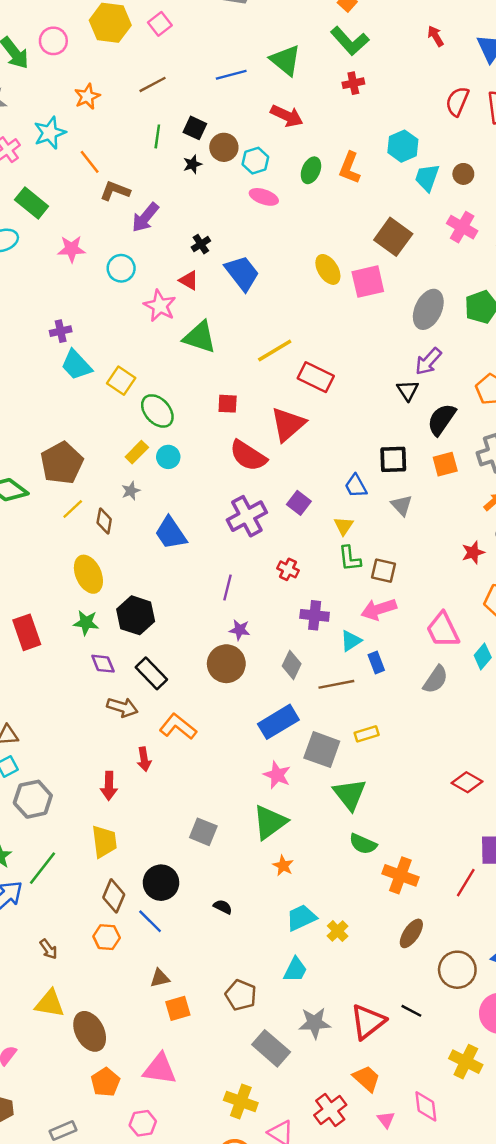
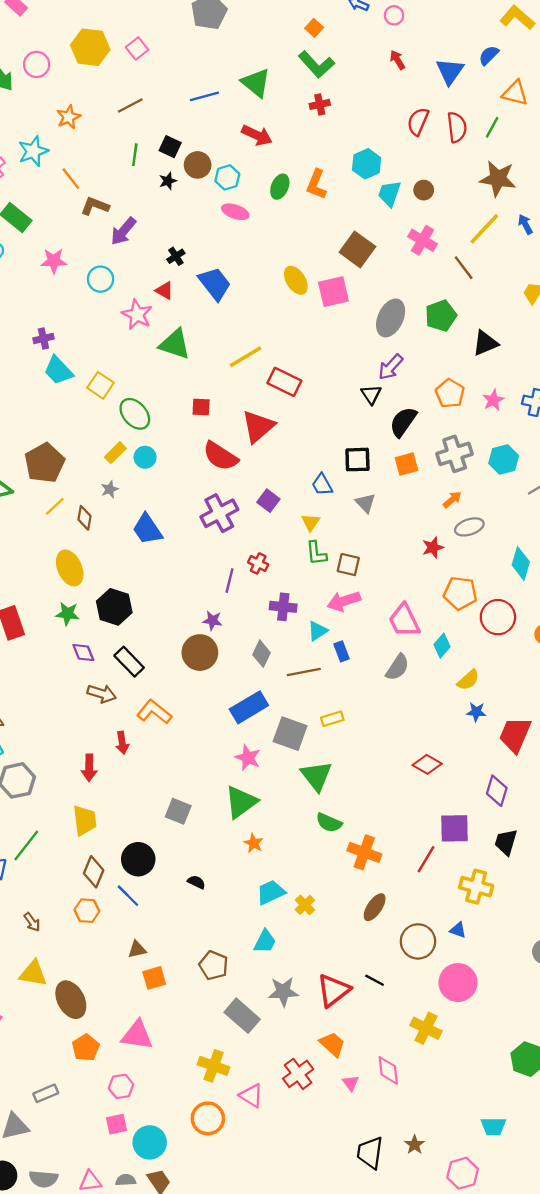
purple line: (228, 588) -> (230, 581), moved

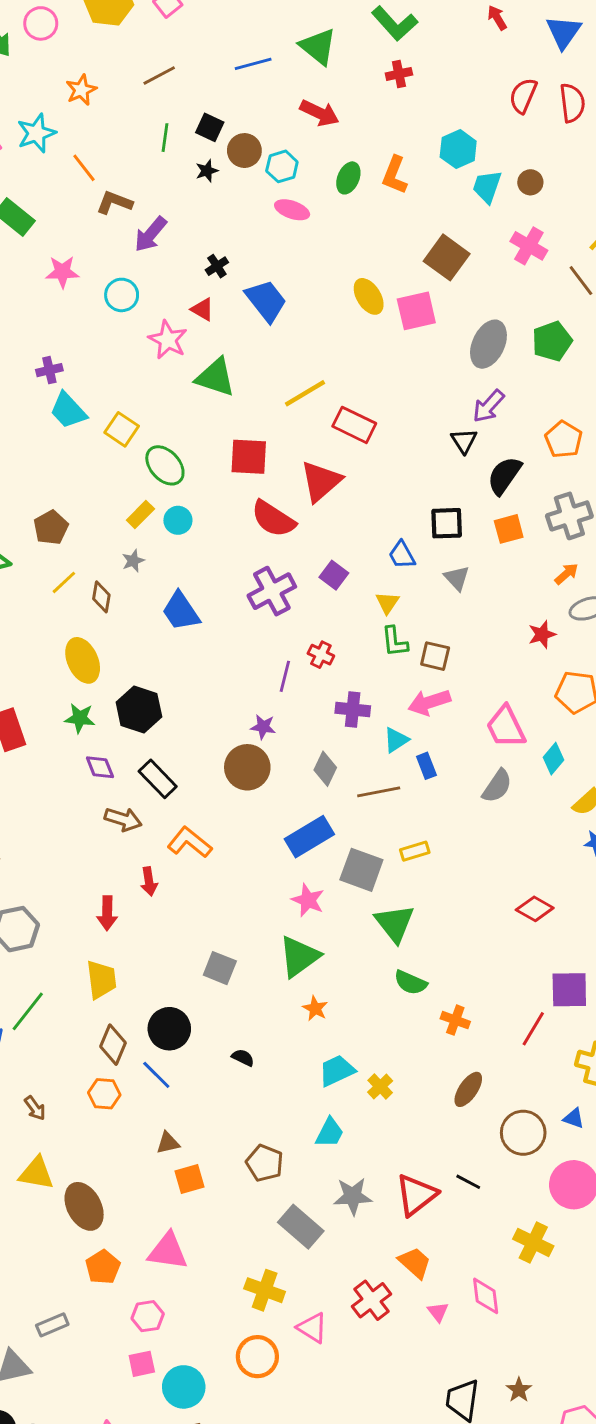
red square: (201, 407) -> (249, 457), size x1.6
brown pentagon: (45, 463) -> (51, 528), size x0.7
orange cross: (364, 852) -> (455, 1020), size x0.7

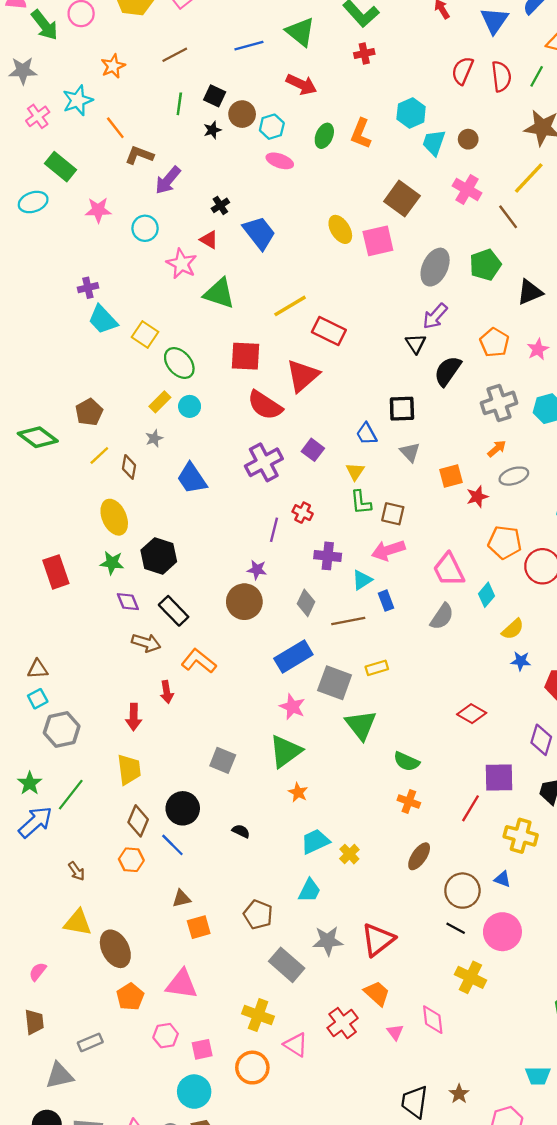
orange square: (509, 529) -> (451, 476), moved
green semicircle: (410, 983) -> (407, 762), moved
black line: (468, 1182) -> (456, 928), moved
pink square: (142, 1364) -> (202, 1049), moved

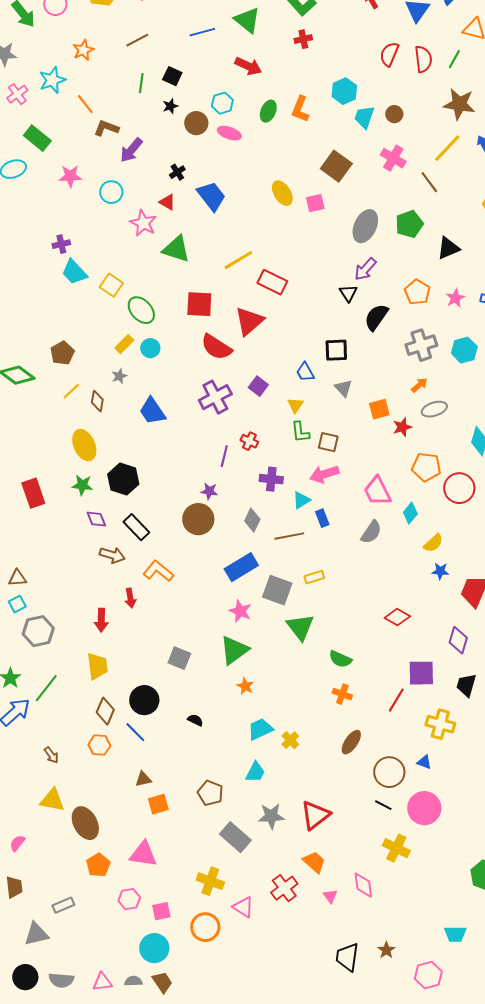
brown circle: (242, 114) -> (196, 123), moved
pink square: (378, 241) -> (315, 203), size x0.7

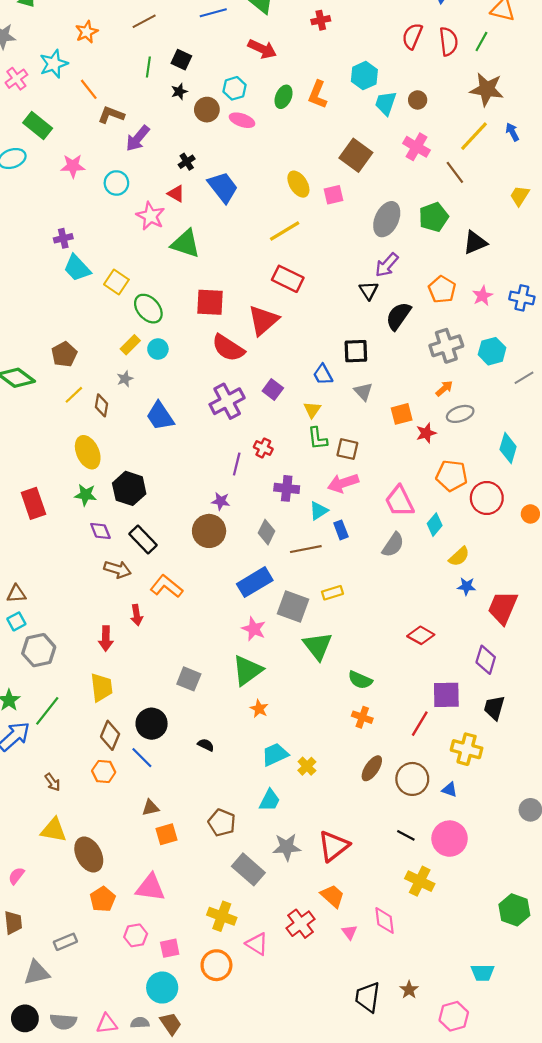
yellow line: (238, 260) -> (285, 231), moved
brown circle: (389, 772) -> (412, 779), moved

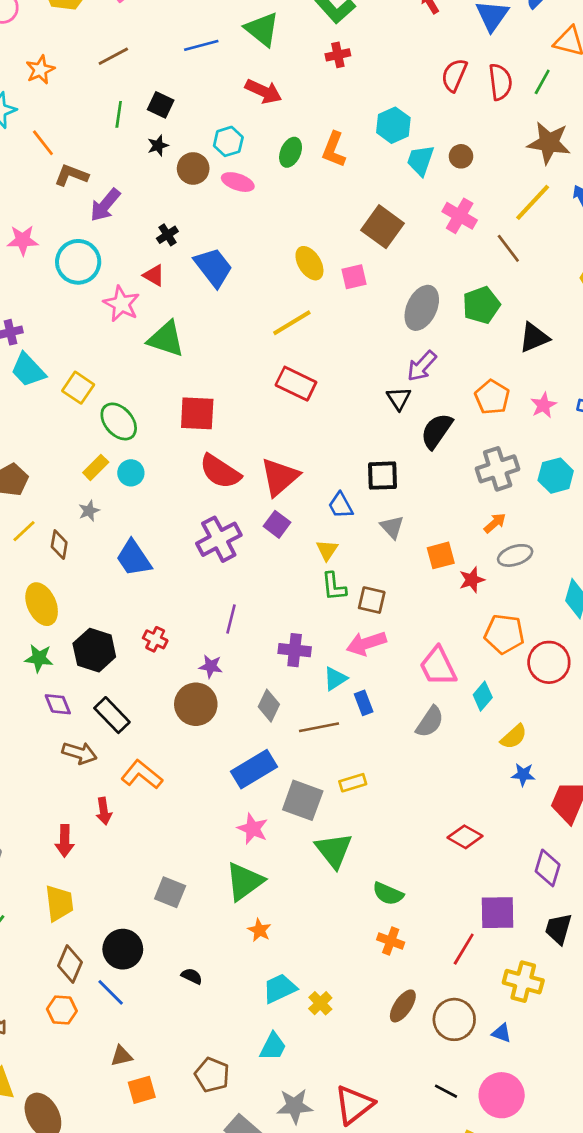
cyan circle: (116, 183) -> (78, 262), size x1.4
red triangle: (263, 320) -> (280, 477), moved
red cross: (263, 448) -> (155, 639), moved

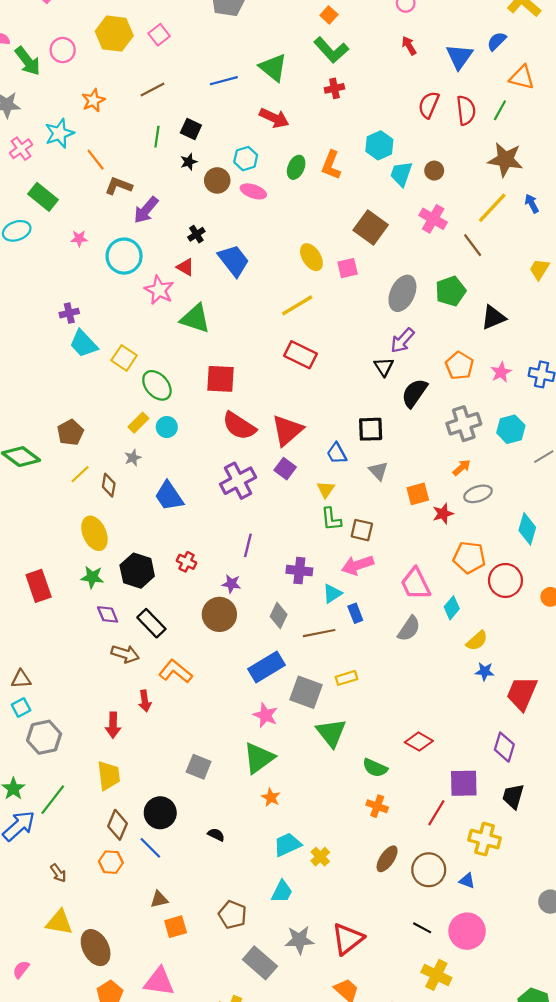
pink star: (23, 240) -> (79, 239), size x0.7
red diamond: (465, 837) -> (419, 742), moved

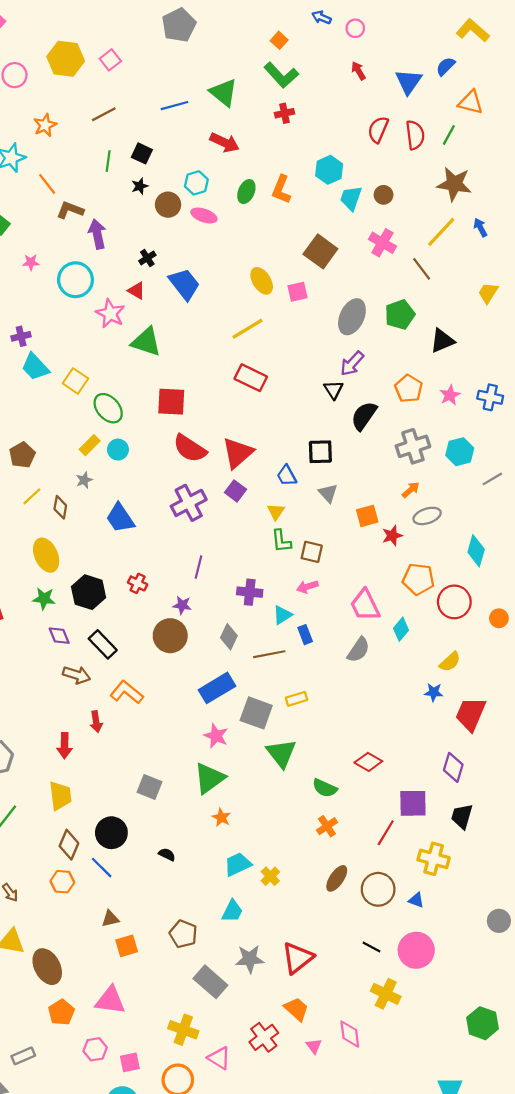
purple arrow: (146, 210) -> (97, 234), turned 128
pink arrow: (357, 565) -> (307, 587), size x0.7
yellow semicircle: (477, 641) -> (450, 662), moved
orange cross: (377, 806) -> (327, 826), turned 36

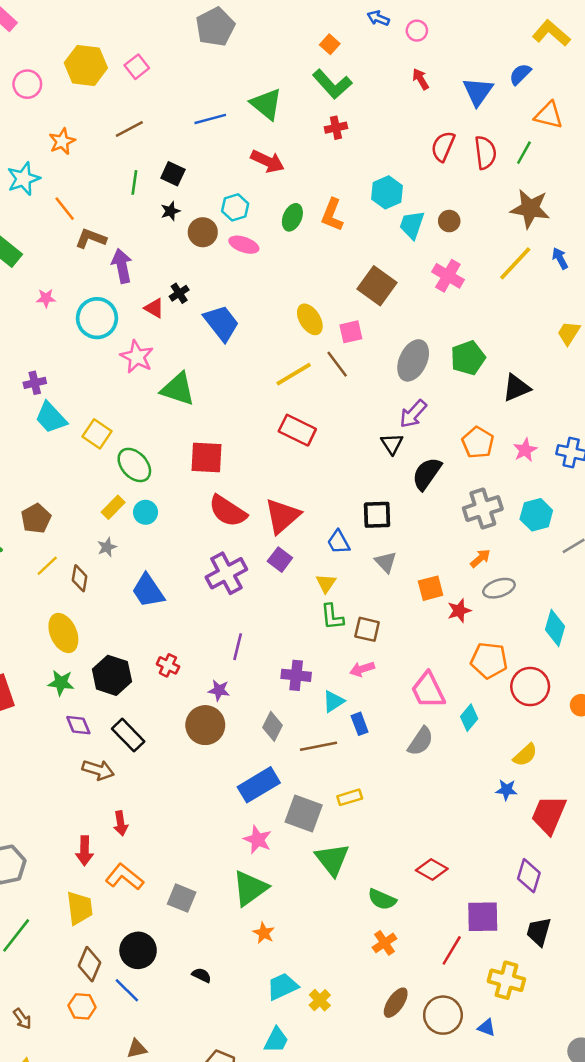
brown line: (422, 269) -> (337, 364), moved
red triangle: (136, 291) -> (154, 308), moved
orange L-shape: (127, 692) -> (124, 877), moved

